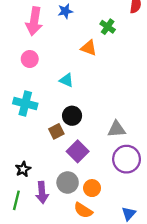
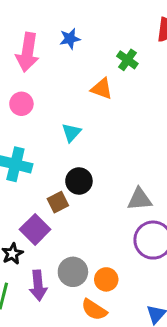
cyan triangle: (66, 80) -> (71, 133), turned 48
purple square: (78, 151) -> (35, 229), moved

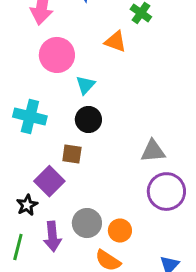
pink circle: (21, 104) -> (57, 55), moved, size x1.5
black circle: (79, 181) -> (88, 119), moved
brown square: (58, 202) -> (72, 154), turned 35

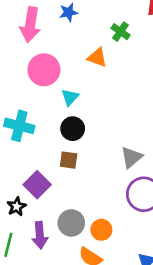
gray triangle: (153, 151) -> (131, 157), turned -35
brown square: (72, 154) -> (69, 160), moved

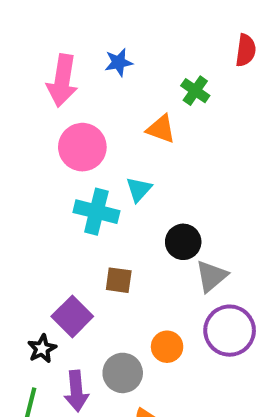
cyan triangle: (70, 97) -> (139, 189), moved
cyan cross: (19, 126) -> (96, 212), moved
black circle: (73, 129) -> (183, 242), moved
orange circle: (101, 230) -> (167, 347), moved

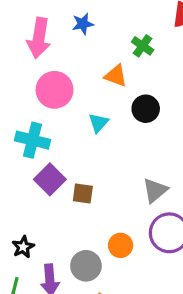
cyan cross: (96, 212) -> (33, 140), moved
black circle: (183, 242) -> (146, 109), moved
purple square: (72, 316) -> (50, 179), moved

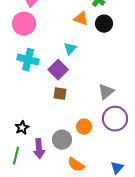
pink circle: (55, 90) -> (24, 24), moved
black circle: (146, 109) -> (104, 24), moved
purple square: (50, 179) -> (58, 70), moved

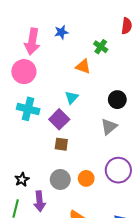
black circle: (104, 24) -> (117, 100), moved
gray triangle: (106, 92) -> (109, 127), moved
gray circle: (62, 140) -> (60, 179), moved

